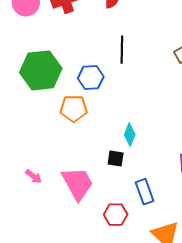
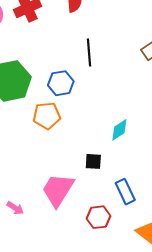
cyan diamond: (130, 135) -> (119, 130), moved, turned 40
pink arrow: (34, 176) -> (15, 208), moved
pink trapezoid: (78, 183) -> (58, 190), turned -114

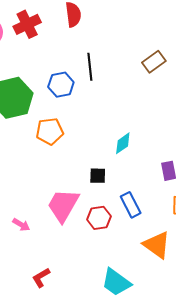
blue hexagon: (61, 83) -> (61, 85), moved
red hexagon: (99, 217) -> (99, 218), moved

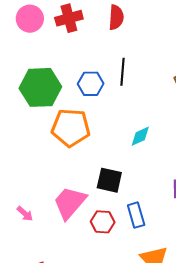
orange pentagon: (50, 131) -> (71, 128), size x1.4
cyan diamond: (123, 143) -> (140, 136), moved
black square: (98, 176) -> (109, 180), size x1.5

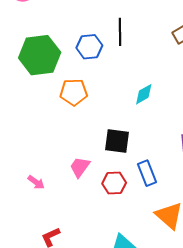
orange pentagon: (71, 128) -> (74, 92), size x0.7
pink trapezoid: (70, 203) -> (80, 167), size x0.6

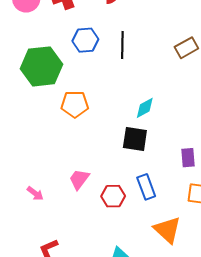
blue hexagon: (89, 47) -> (85, 40), moved
black square: (117, 141) -> (135, 139), moved

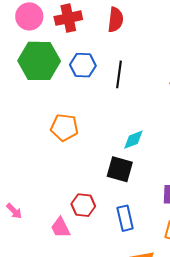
green hexagon: (42, 66) -> (39, 61), moved
pink trapezoid: (79, 179) -> (60, 228), moved, turned -70
red hexagon: (113, 196) -> (83, 205), moved

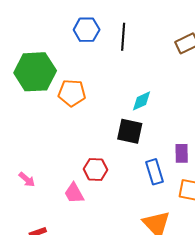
green hexagon: (39, 61) -> (35, 72), moved
blue rectangle: (125, 218) -> (154, 172), moved

